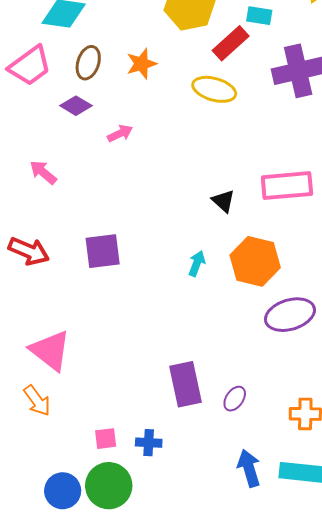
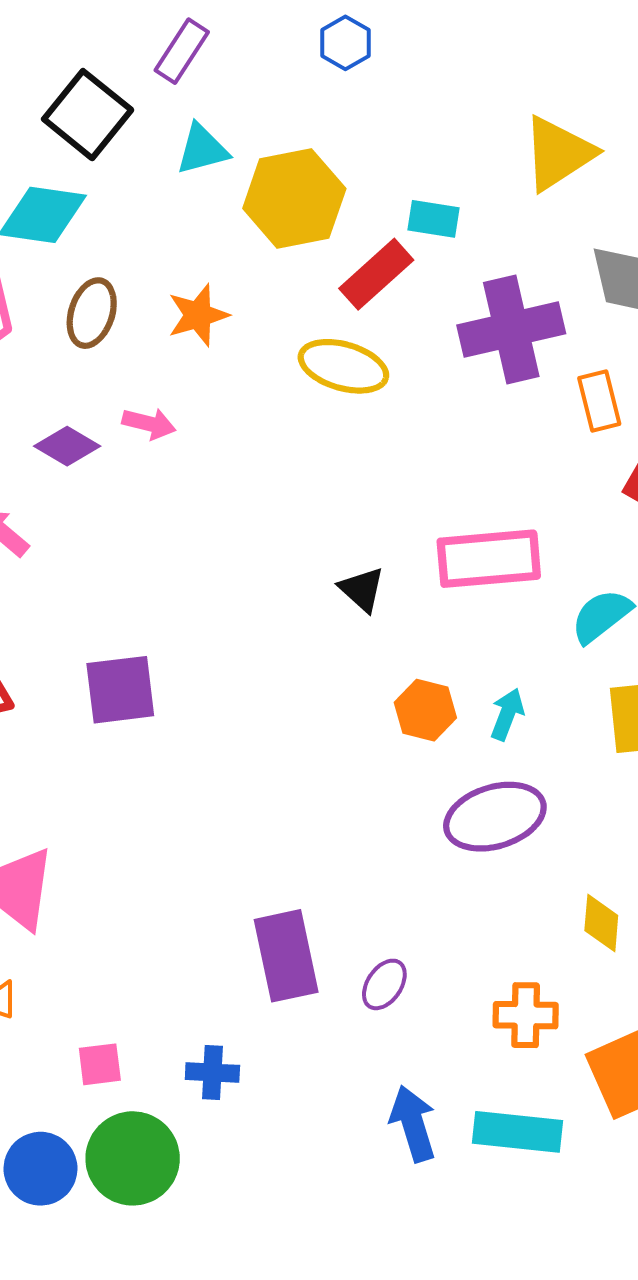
purple diamond: (76, 106) -> (67, 446), moved
pink arrow: (120, 133) -> (149, 424), moved, turned 40
orange hexagon: (255, 261) -> (425, 710), size x0.6
cyan arrow: (197, 263) -> (507, 714), moved
pink square: (106, 439) -> (100, 1064), moved

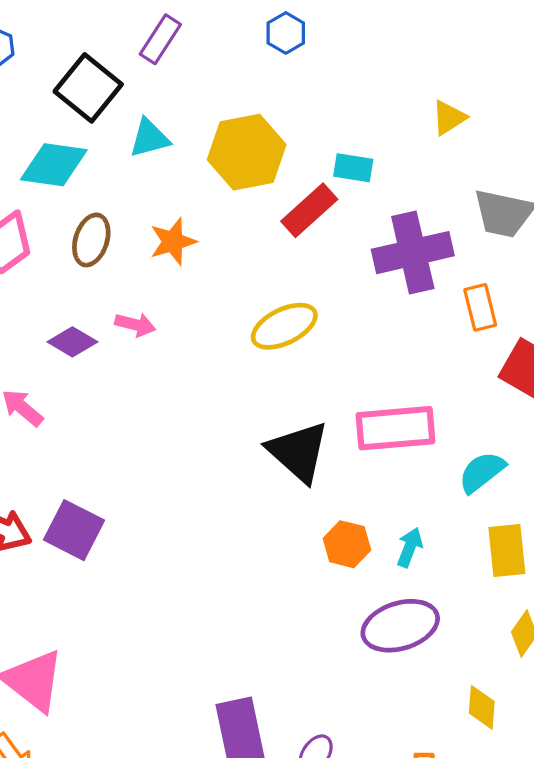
cyan triangle: (202, 149) -> (149, 138), moved
yellow triangle: (558, 153) -> (449, 118), size x0.6
yellow ellipse: (343, 366) -> (284, 326), moved, turned -42
black triangle: (362, 589) -> (298, 452), size x1.8
purple square: (120, 690) -> (74, 530), moved, turned 34

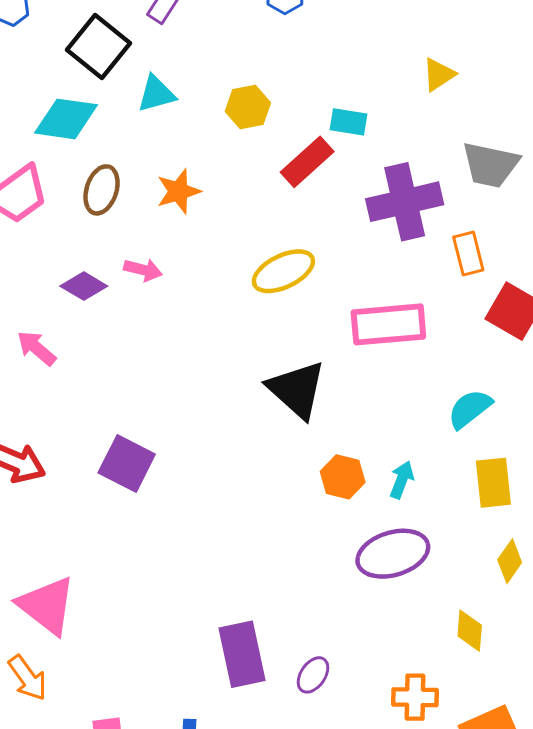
yellow hexagon: (247, 152) -> (248, 107), size x0.6
pink rectangle: (396, 428) -> (388, 324), moved
purple square: (74, 530) -> (127, 463), moved

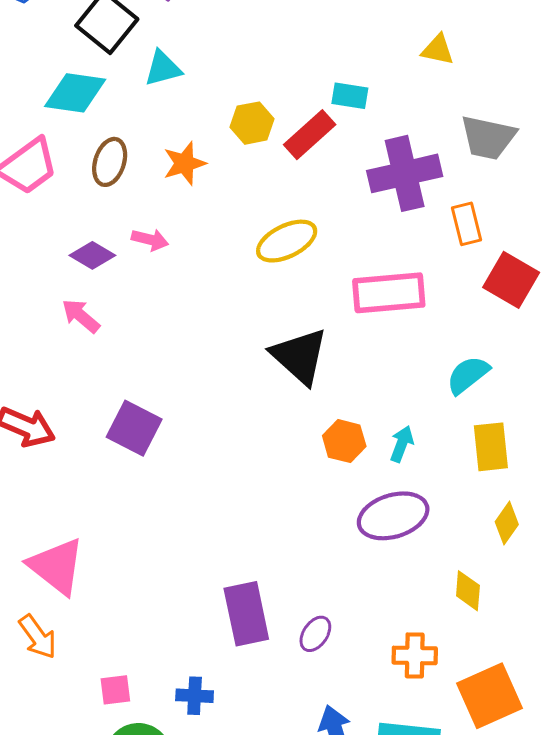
yellow triangle: (439, 75) -> (438, 50), turned 45
yellow hexagon: (248, 107) -> (252, 123), moved
pink arrow: (36, 348) -> (81, 316), moved

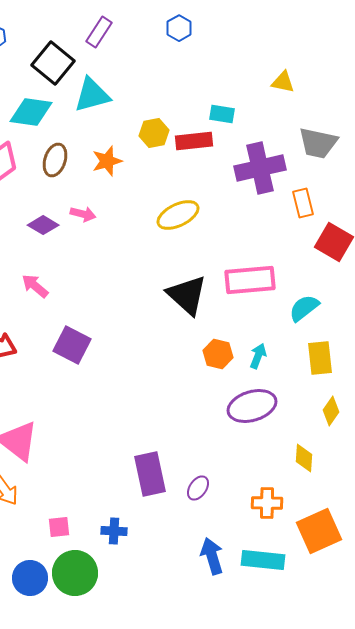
cyan triangle: (163, 68) -> (92, 95), size x1.4
red rectangle: (310, 135) -> (194, 141), turned 36
pink rectangle: (389, 293) -> (250, 280), moved
pink arrow: (81, 316) -> (35, 286), moved

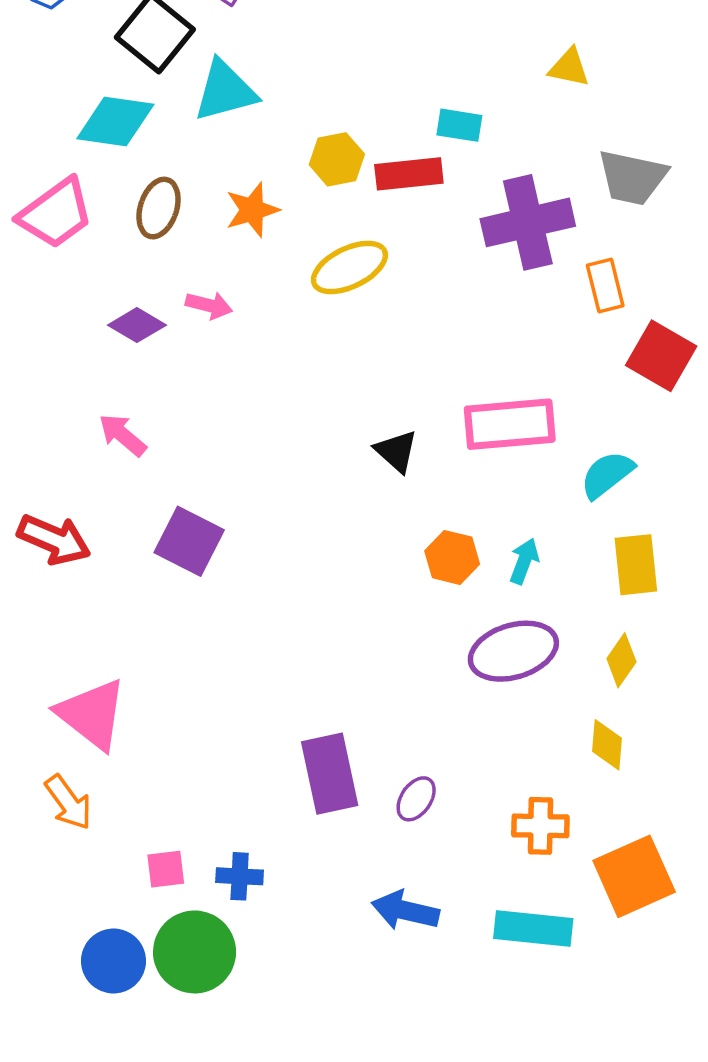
yellow ellipse: (178, 215) -> (349, 267), moved
black triangle: (187, 295) -> (396, 451), size x0.6
yellow diamond: (331, 411) -> (621, 660), moved
blue cross: (114, 531) -> (240, 876), moved
blue arrow: (212, 556) -> (405, 911), moved, turned -60

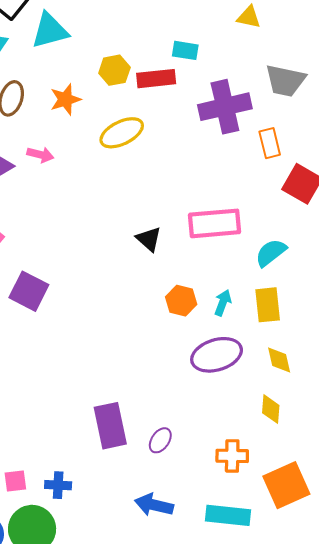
yellow rectangle: (636, 565) -> (268, 305), moved
yellow diamond: (621, 660) -> (279, 360), turned -48

